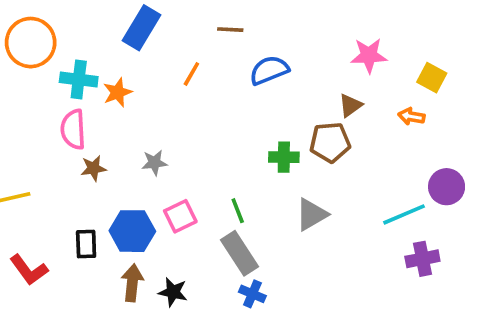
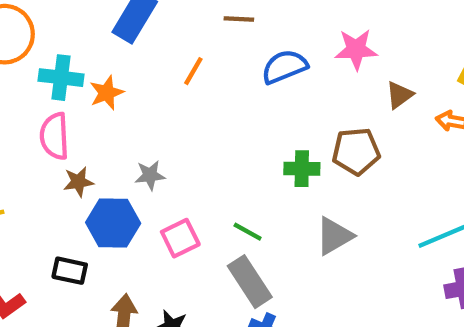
pink star: (369, 55) -> (356, 49), moved
brown triangle: (350, 105) -> (399, 95), moved
green line: (238, 211) -> (248, 232), turned -40
blue hexagon: (132, 231) -> (113, 223), moved
black rectangle: (86, 244) -> (70, 271), turned -76

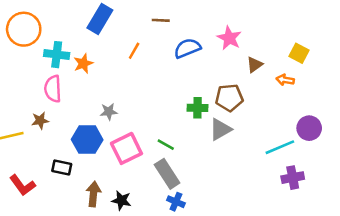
pink star: (356, 49) -> (229, 38), turned 30
brown star: (78, 182) -> (40, 121), moved
gray triangle: (334, 236) -> (220, 129), moved
pink square: (180, 238) -> (126, 148), size x1.4

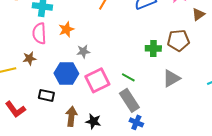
orange star: (83, 63) -> (66, 29), moved
gray triangle: (220, 129) -> (171, 78), moved

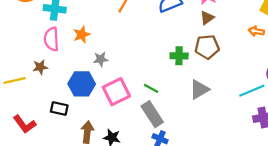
brown triangle: (198, 14) -> (207, 18), moved

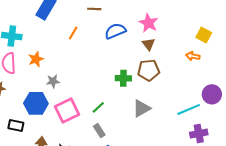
brown triangle: (207, 18) -> (149, 44), turned -32
green line: (151, 88) -> (98, 107), turned -72
gray rectangle: (152, 114) -> (99, 131), size x0.6

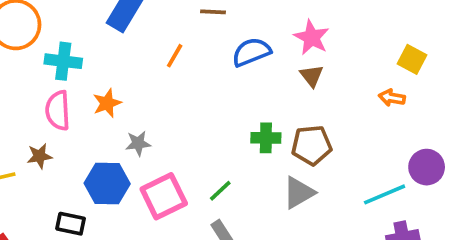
brown pentagon: (149, 70) -> (312, 145), moved

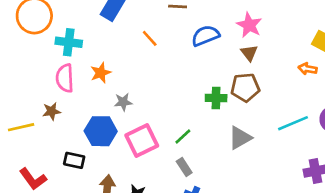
orange line: (175, 56) -> (150, 38), turned -72
brown pentagon: (312, 145) -> (245, 87), moved
cyan line: (385, 194) -> (293, 123), moved

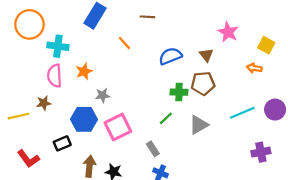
pink star: (249, 25) -> (228, 32), moved
blue semicircle: (205, 36) -> (170, 56), moved
green line: (183, 136) -> (166, 118), moved
black rectangle: (74, 160) -> (62, 143), turned -35

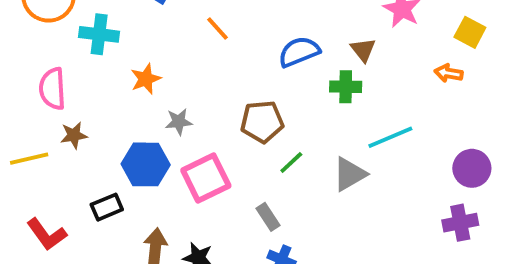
pink semicircle: (55, 76) -> (52, 89), moved
brown pentagon: (203, 83) -> (262, 122), moved
green cross: (179, 92) -> (346, 87), moved
purple circle: (275, 110) -> (472, 168), moved
cyan line: (242, 113) -> (390, 137), moved

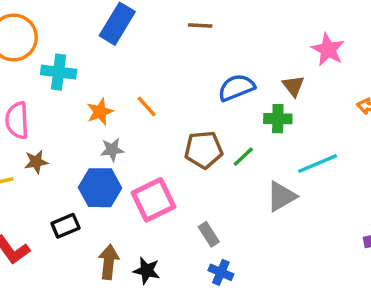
orange line: (217, 28) -> (147, 107), moved
gray star: (179, 122) -> (112, 150), moved
green line: (291, 162) -> (243, 157), moved

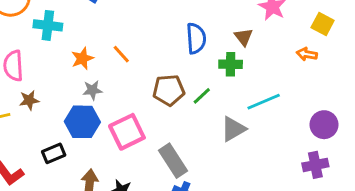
blue semicircle: (236, 88) -> (196, 38), turned 108
gray rectangle: (209, 234) -> (173, 161), size x1.6

